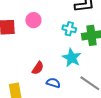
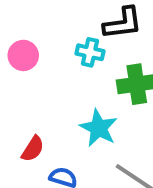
cyan cross: (69, 29) -> (90, 52), moved

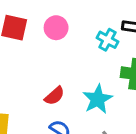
red semicircle: (33, 149) -> (55, 96), moved

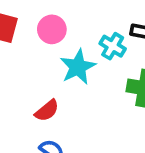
cyan star: (98, 99) -> (78, 67), moved

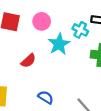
red semicircle: (47, 111) -> (28, 61), moved

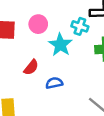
blue semicircle: (46, 97) -> (54, 83), moved, turned -35

